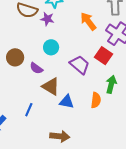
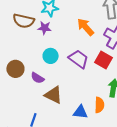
purple trapezoid: (80, 65) -> (79, 59), moved
blue triangle: (67, 102) -> (80, 112), moved

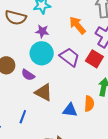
purple star: (45, 28) -> (42, 31), moved
cyan circle: (51, 56) -> (42, 53), size x1.5

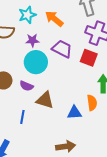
orange arrow: (77, 25) -> (54, 19), moved
purple trapezoid: (70, 57) -> (62, 49), moved
blue line: (23, 117) -> (22, 117), moved

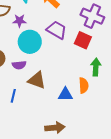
purple star: (32, 40) -> (19, 21), moved
purple semicircle: (26, 86) -> (19, 65), turned -32

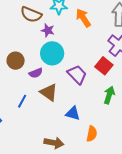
purple trapezoid: (57, 30) -> (77, 75), moved
purple semicircle: (19, 65) -> (36, 73), turned -32
orange semicircle: (84, 85) -> (92, 134), moved

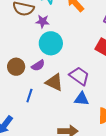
brown circle: (16, 61) -> (16, 67), moved
purple trapezoid: (77, 75) -> (79, 76), moved

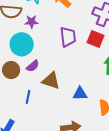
cyan circle: (51, 43) -> (22, 44), moved
purple trapezoid: (79, 76) -> (68, 37), moved, turned 55

